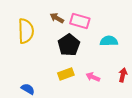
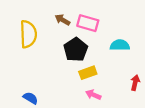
yellow rectangle: (66, 74) -> (88, 73), moved
pink arrow: (93, 77) -> (93, 95), moved

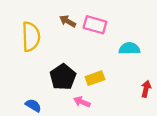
black pentagon: (76, 50) -> (63, 77), moved
pink arrow: (93, 95) -> (82, 102), moved

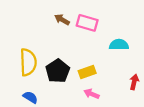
yellow semicircle: (31, 37) -> (28, 62), moved
pink arrow: (82, 102) -> (92, 94), moved

